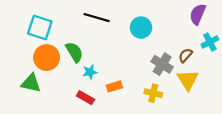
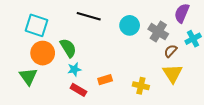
gray cross: (162, 64) -> (158, 32), moved
cyan star: (90, 72) -> (74, 69), moved
green triangle: (31, 83) -> (28, 77), turned 42

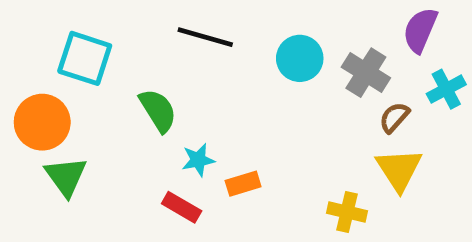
orange circle: (43, 53) -> (42, 122), moved
cyan star: (74, 69) -> (198, 160), moved
yellow cross: (141, 86) -> (347, 212), moved

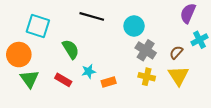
gray cross: (366, 73) -> (146, 50), moved
red rectangle: (182, 207) -> (63, 80), moved
yellow cross: (347, 212) -> (147, 77), moved

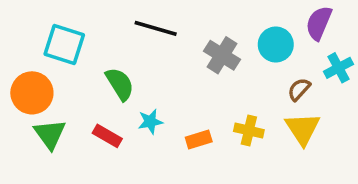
cyan circle: (134, 26) -> (276, 44), moved
gray cross: (146, 50) -> (222, 55), moved
orange rectangle: (109, 82) -> (199, 140), moved

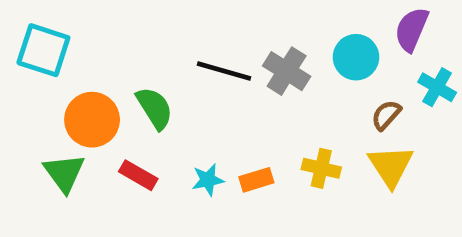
black line: (156, 28) -> (224, 71), moved
cyan square: (64, 44) -> (43, 50), moved
cyan cross: (339, 68) -> (437, 87), turned -32
orange circle: (32, 93) -> (92, 120), moved
cyan star: (150, 122) -> (208, 180), moved

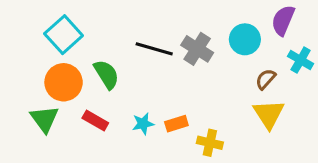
cyan square: (43, 50) -> (64, 35), moved, turned 30
yellow cross: (321, 168) -> (210, 143), moved

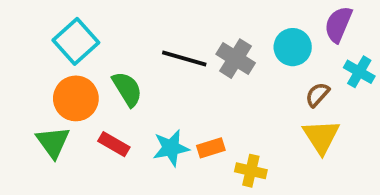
cyan star: (143, 124) -> (171, 148), size x1.4

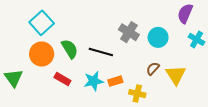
cyan circle: (293, 47) -> (158, 37), moved
black line: (184, 59) -> (101, 52), moved
brown semicircle: (317, 95) -> (153, 69), moved
green triangle: (53, 142) -> (14, 78), moved

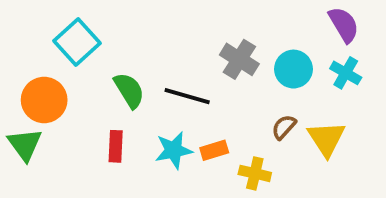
purple semicircle: (185, 13) -> (344, 25), turned 126
cyan cross: (197, 39) -> (346, 73), moved
orange circle: (42, 54) -> (44, 100), moved
red rectangle: (62, 79) -> (116, 146), turned 63

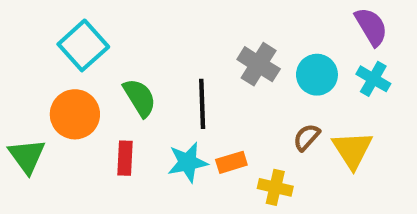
black line: (187, 96) -> (202, 104), turned 72
orange circle: (44, 100) -> (75, 114), moved

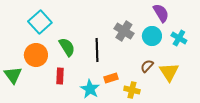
purple semicircle: (371, 27) -> (161, 13), moved
cyan star: (188, 162) -> (90, 89), moved, turned -30

